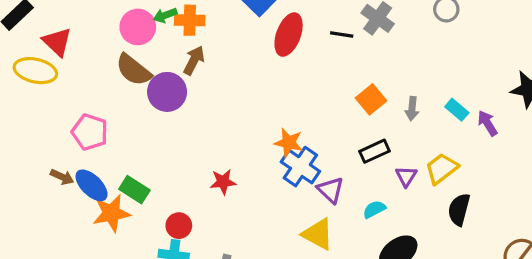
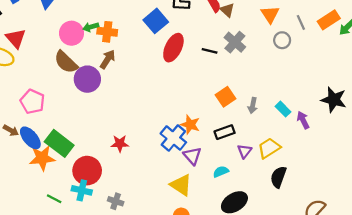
orange star: (289, 143) -> (190, 125), moved
green rectangle: (134, 190) -> (59, 143), size x1.4
red circle: (179, 226) -> (87, 171), size x1.6

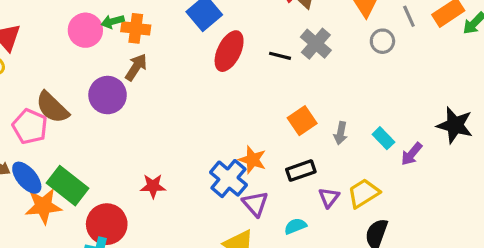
brown semicircle: (66, 62) -> (52, 107), moved
purple arrow: (303, 120) -> (412, 154), turned -114

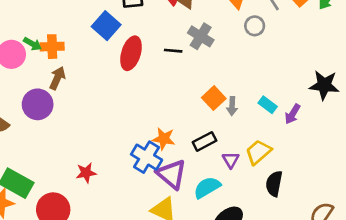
green arrow: (113, 22) -> (32, 44), turned -126
orange square: (302, 121) -> (214, 98), moved
purple triangle: (255, 204) -> (172, 174), size x1.4
cyan semicircle: (295, 226) -> (207, 187), size x1.5

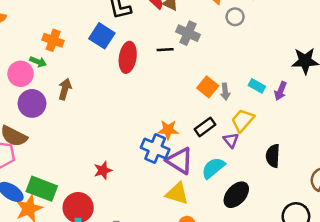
orange cross: (52, 47) -> (53, 40), moved, turned 30
purple circle: (38, 104) -> (32, 103), moved
yellow trapezoid: (258, 152) -> (243, 120), moved

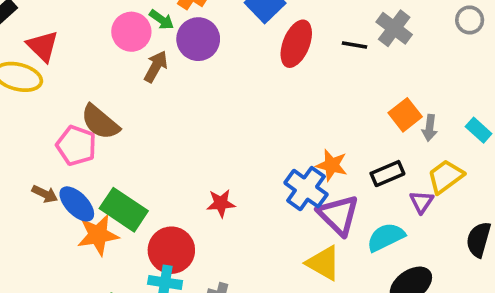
brown arrow: (65, 89) -> (156, 67), moved
purple circle: (32, 103) -> (198, 39), moved

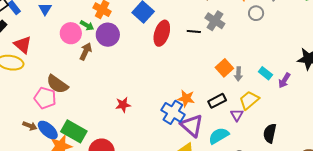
red star: (221, 203) -> (123, 105), moved

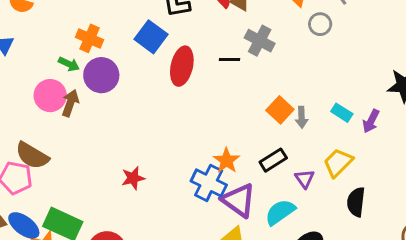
pink circle: (71, 33) -> (50, 96), moved
orange star: (186, 98) -> (227, 161), turned 30
yellow trapezoid: (249, 100) -> (338, 163), moved

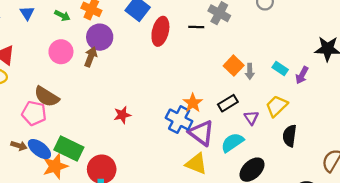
green arrow: (69, 64) -> (62, 15), moved
brown arrow: (70, 103) -> (91, 57), moved

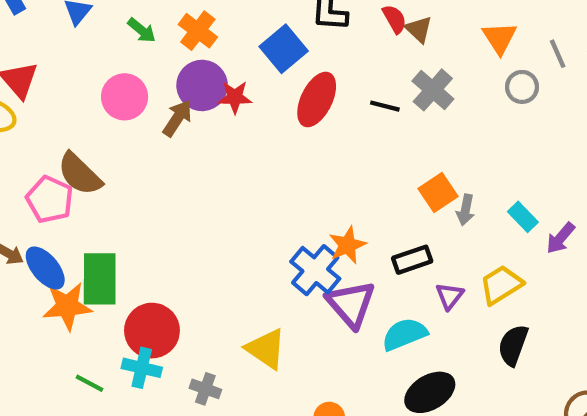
red star: (122, 115) -> (235, 97), moved
green rectangle: (69, 148) -> (100, 279), turned 52
yellow triangle: (196, 164) -> (266, 349), moved

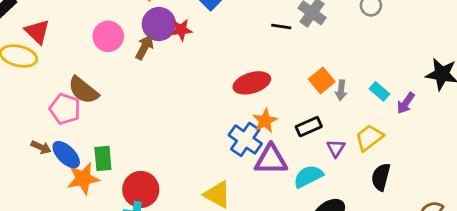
red ellipse: (317, 99) -> (252, 83), moved, turned 52
green rectangle: (100, 279) -> (103, 158), size x0.7
purple triangle: (351, 304) -> (271, 160), turned -44

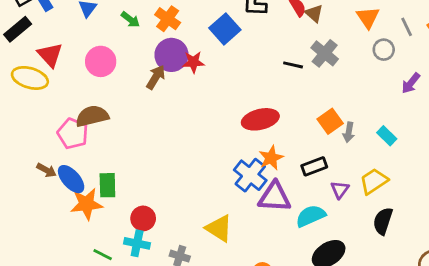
pink circle: (108, 36) -> (101, 61), moved
brown semicircle: (83, 90) -> (92, 116), turned 124
purple arrow: (406, 103) -> (411, 83), moved
red circle: (141, 189) -> (143, 218), size x0.7

